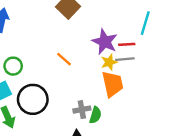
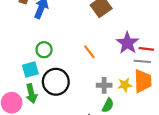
yellow star: (109, 62) -> (125, 85), moved
orange trapezoid: (112, 84) -> (143, 81), moved
gray cross: (82, 110) -> (104, 85), moved

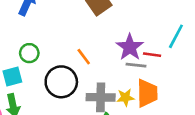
gray line: (142, 61) -> (136, 65), moved
black circle: (56, 82) -> (61, 82), moved
gray cross: (104, 85) -> (101, 97), size x1.5

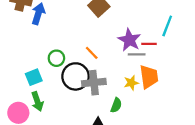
green circle: (29, 53) -> (56, 58), moved
gray cross: (101, 97) -> (94, 83), moved

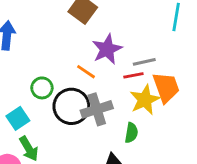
purple star: (129, 40) -> (107, 49), moved, turned 30
red line: (149, 44) -> (133, 75), moved
yellow star: (131, 83) -> (145, 100), size x1.5

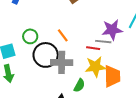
purple star: (107, 49) -> (112, 30), moved
orange trapezoid: (166, 87) -> (112, 76), moved

